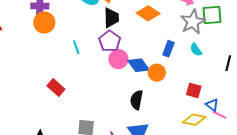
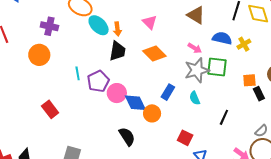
orange circle: (44, 23) -> (39, 55), moved
purple pentagon: (110, 41) -> (98, 81), moved
black semicircle: (137, 100) -> (127, 136), turned 126

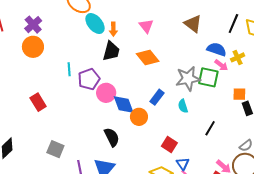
purple cross: (49, 26) -> (33, 25), moved, turned 30
pink arrow: (195, 48) -> (221, 65), moved

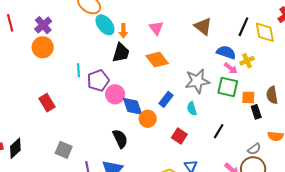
green square: (208, 77) -> (228, 87), moved
red square: (169, 144) -> (179, 136), moved

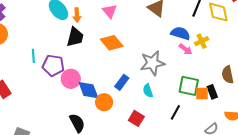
purple pentagon: (98, 80) -> (53, 65), turned 30
green square: (228, 87) -> (189, 86), moved
orange square: (248, 97) -> (202, 94), moved

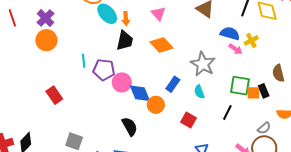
gray star: (152, 63) -> (203, 64), turned -30

